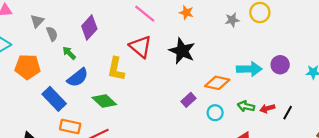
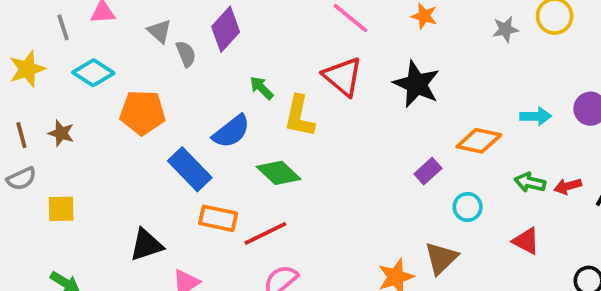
gray triangle: (37, 21) -> (159, 31), turned -32
purple diamond: (89, 27) -> (226, 29), moved
green arrow: (69, 53) -> (262, 88), moved
cyan arrow: (249, 69) -> (536, 116), size x0.7
cyan circle: (215, 113) -> (468, 207), moved

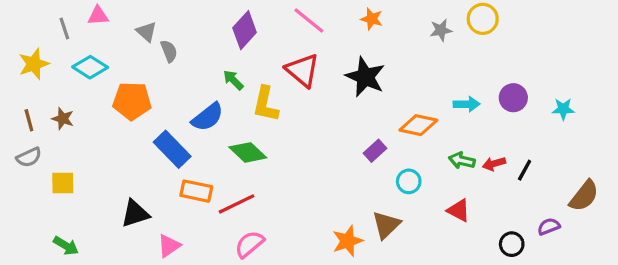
purple diamond: (226, 29) -> (245, 30), moved

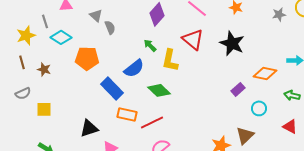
gray line: (64, 29) -> (45, 21), moved
brown line: (29, 120) -> (22, 62), moved

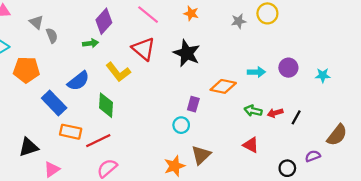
green arrow: (150, 45) -> (91, 43), moved, turned 128
yellow L-shape: (170, 60) -> (118, 72), turned -50
purple rectangle: (238, 89) -> (193, 104), turned -32
green diamond: (159, 90) -> (106, 105), turned 50
cyan circle: (259, 108) -> (181, 125), moved

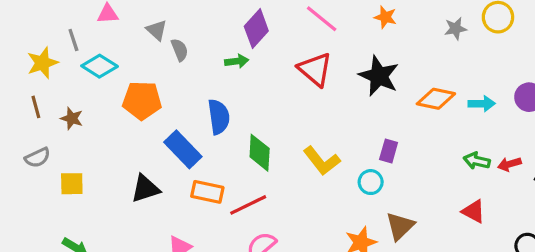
yellow L-shape: (118, 72) -> (322, 161), moved
blue semicircle: (78, 81) -> (219, 117), turned -60
orange diamond: (223, 86) -> (436, 99), moved
black triangle: (29, 147) -> (145, 189), moved

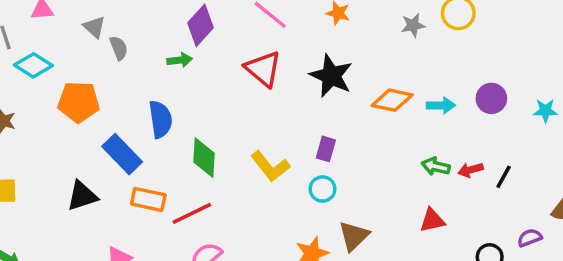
purple rectangle: (389, 151) -> (326, 149), moved
red triangle: (473, 211) -> (432, 220), turned -40

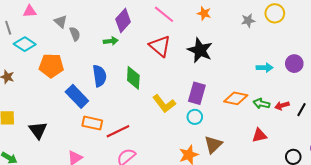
orange diamond: (392, 100) -> (236, 98), moved
purple rectangle: (326, 149) -> (197, 93), size x1.5
green diamond: (204, 158) -> (133, 78), moved
black triangle: (82, 196) -> (38, 130), moved, turned -48

